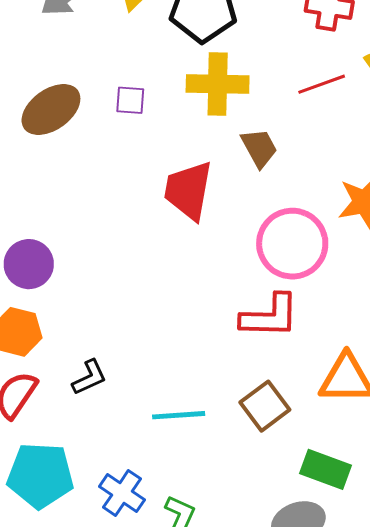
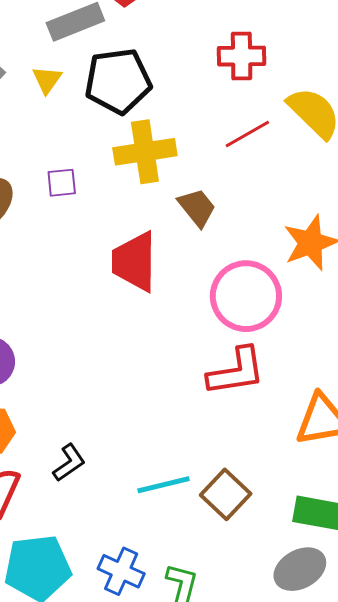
brown square: (265, 406) -> (226, 494), moved

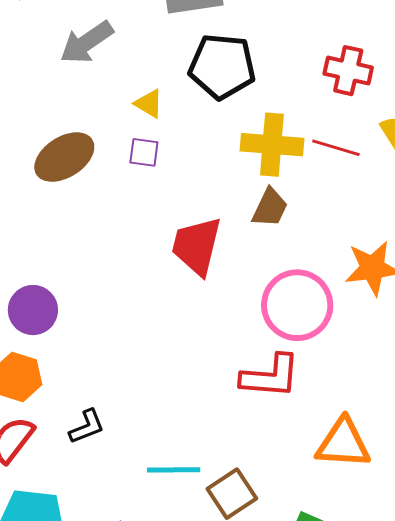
yellow triangle: (47, 80) -> (149, 104), moved, turned -48
red line: (247, 134) -> (336, 148), turned 33
yellow cross: (145, 152) -> (272, 145), moved
brown trapezoid: (197, 208) -> (270, 208), turned 51

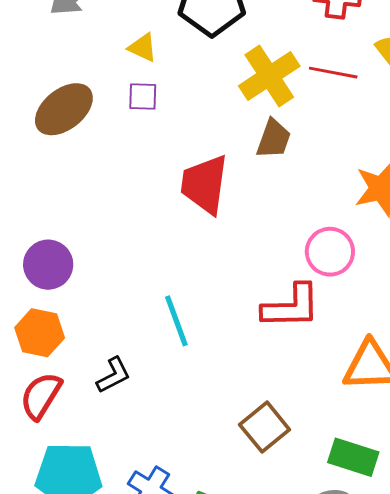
yellow cross: (272, 145) -> (269, 76), turned -32
pink circle: (297, 305) -> (330, 252), moved, size x0.7
cyan line: (174, 470) -> (176, 321), moved, turned 76

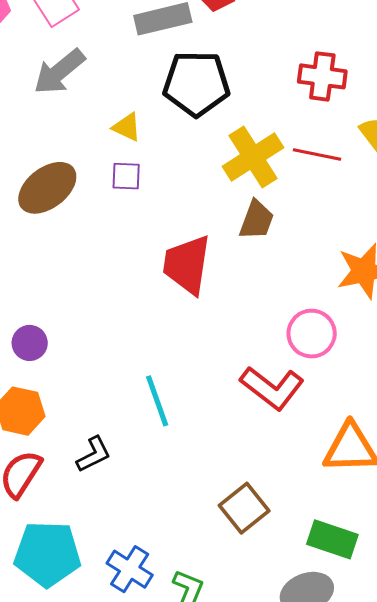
purple circle: (48, 265) -> (30, 343), size x0.7
red L-shape: (291, 307) -> (272, 388), turned 38

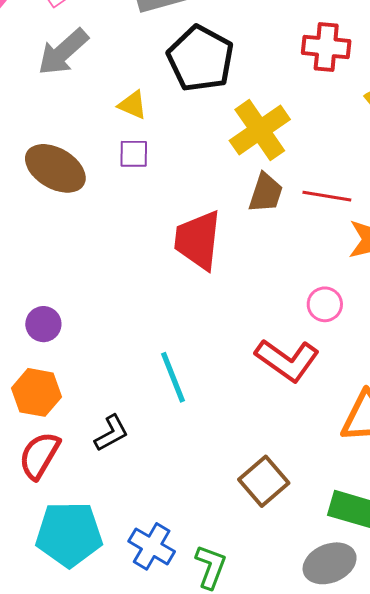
black pentagon: (196, 84) -> (201, 59), turned 30
red line: (317, 154) -> (327, 196), moved
brown ellipse: (47, 188) -> (55, 168), turned 70
pink circle: (312, 334) -> (325, 304), size x0.7

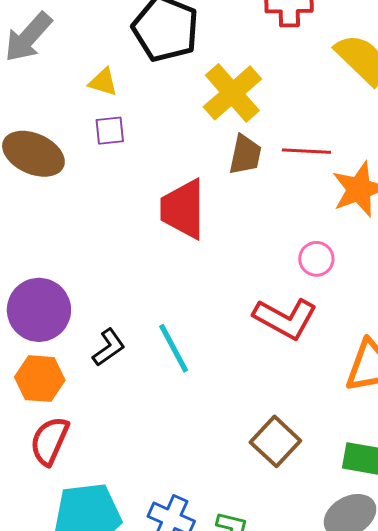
purple circle: (43, 324) -> (39, 310), size x1.8
black L-shape: (111, 433) -> (109, 347), moved

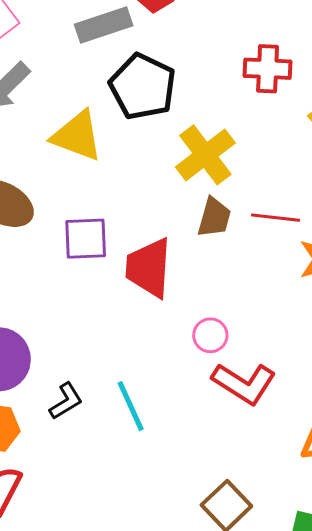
yellow triangle: (103, 82) -> (77, 136), size x1.8
purple square: (110, 131) -> (86, 239), moved, size x1.5
pink circle: (316, 259) -> (210, 335), moved

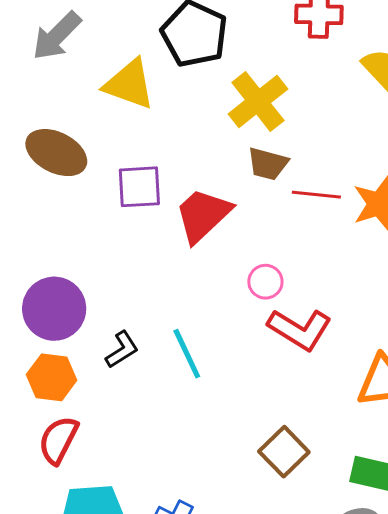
brown trapezoid: (214, 217) -> (268, 164), turned 90
red line: (276, 218) -> (316, 195), moved
red trapezoid: (149, 268) -> (203, 215), turned 44

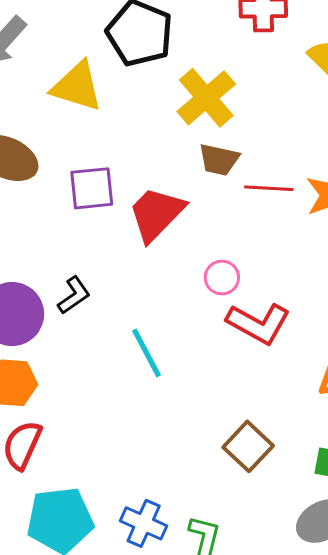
black L-shape: (122, 350) -> (74, 295), moved

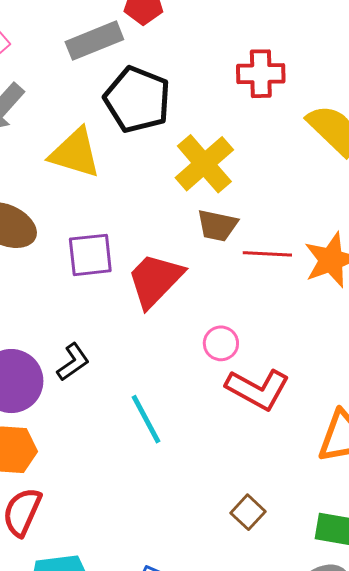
brown square: (248, 446) -> (248, 512), size x0.7

